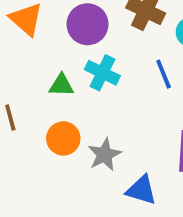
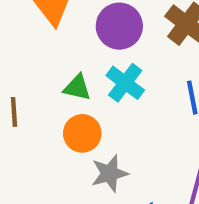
orange circle: (63, 138) -> (82, 133), moved

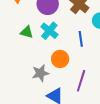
orange circle: (82, 133) -> (60, 59), moved

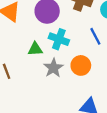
gray star: (40, 73) -> (53, 68), moved

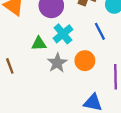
cyan cross: (59, 39) -> (63, 34), turned 30

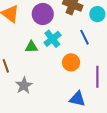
gray star: (57, 63) -> (24, 85), moved

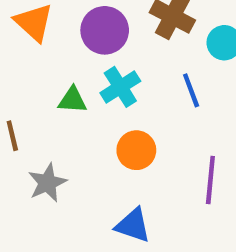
orange circle: (71, 62) -> (136, 150), moved
blue triangle: (77, 99) -> (133, 225), moved

